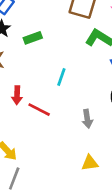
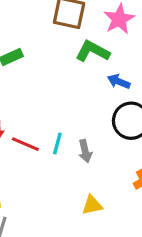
cyan line: (61, 77) -> (57, 143), moved

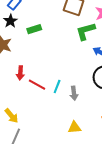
green L-shape: (93, 51) -> (86, 31), turned -50

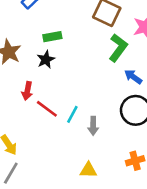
black star: (10, 21) -> (46, 60), moved
green L-shape: (86, 31) -> (118, 48), turned 135

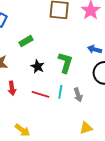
green L-shape: (118, 48) -> (65, 63), moved
black star: (46, 60) -> (38, 66), moved
red arrow: (27, 91) -> (12, 88), moved

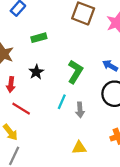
black star: (38, 66) -> (36, 72), moved
red line: (40, 94) -> (21, 109), moved

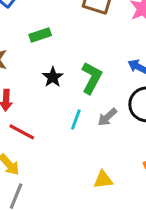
black star: (36, 72) -> (53, 77), moved
gray arrow: (80, 110) -> (107, 117), moved, turned 56

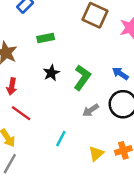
cyan line: (76, 119) -> (61, 139), moved
yellow triangle: (103, 180) -> (96, 154), moved, turned -42

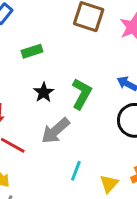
gray arrow: (91, 110) -> (55, 131), moved, size x1.5
cyan line: (61, 139) -> (76, 171), moved

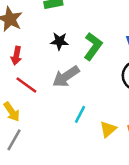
black star: (44, 92) -> (59, 41), turned 30

